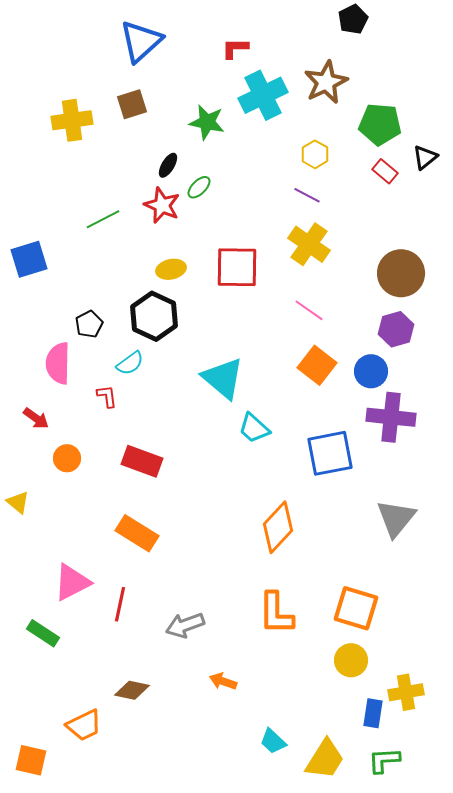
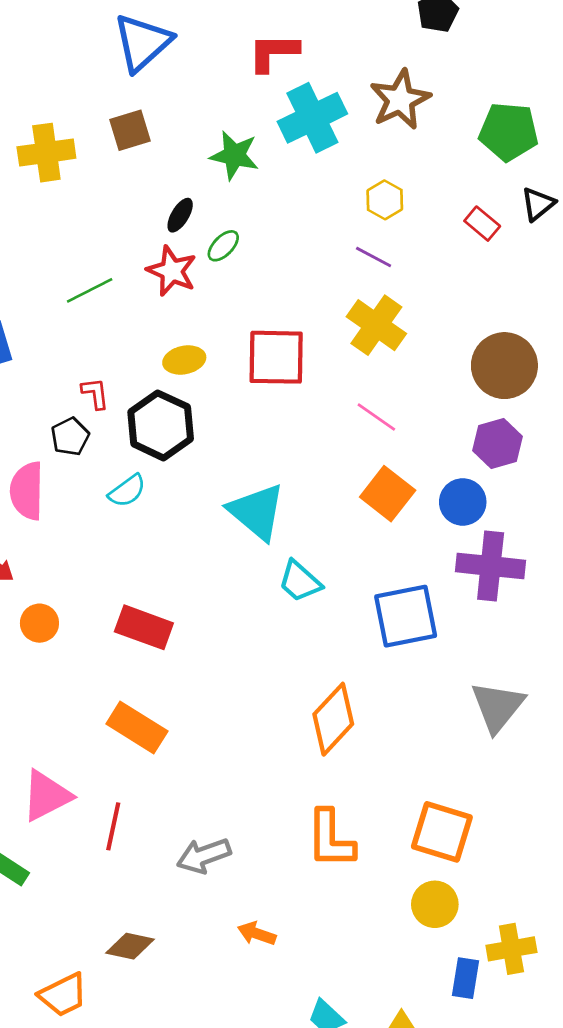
red L-shape: (235, 48) -> (273, 52), size x1.4
green pentagon: (380, 124) -> (509, 132), moved
red L-shape: (107, 396) -> (95, 393), moved

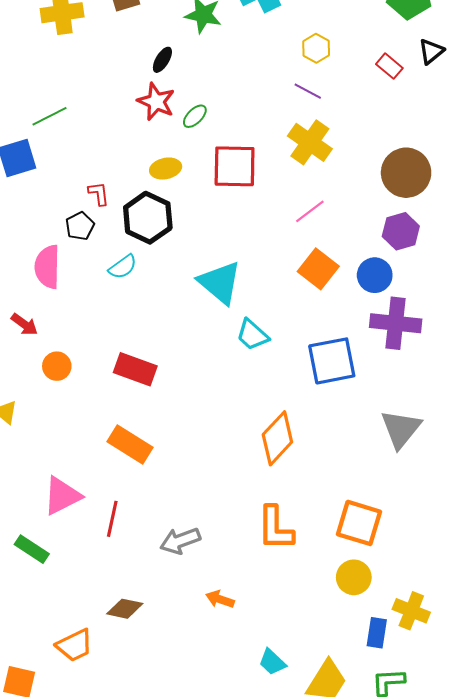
green ellipse: (223, 246) -> (195, 116), moved
green line: (90, 290) -> (49, 116), moved
pink line: (376, 417) -> (310, 211), turned -72
yellow cross: (511, 949) -> (411, 611), turned 32

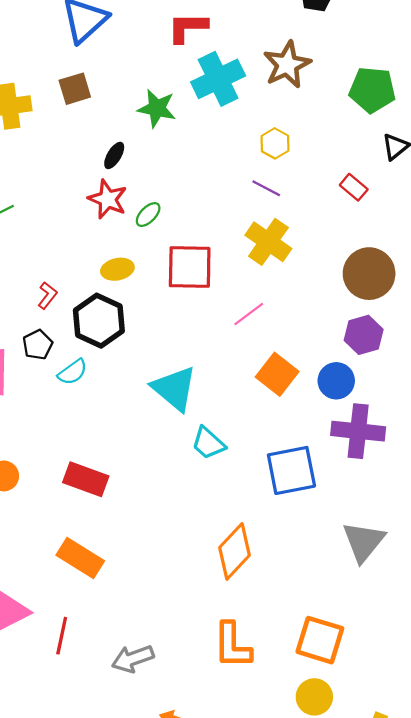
red rectangle: (389, 66) -> (354, 187), moved
red L-shape: (99, 194) -> (47, 295), turned 45
pink line: (310, 211) -> (249, 314), moved
black pentagon: (80, 226) -> (38, 345), moved

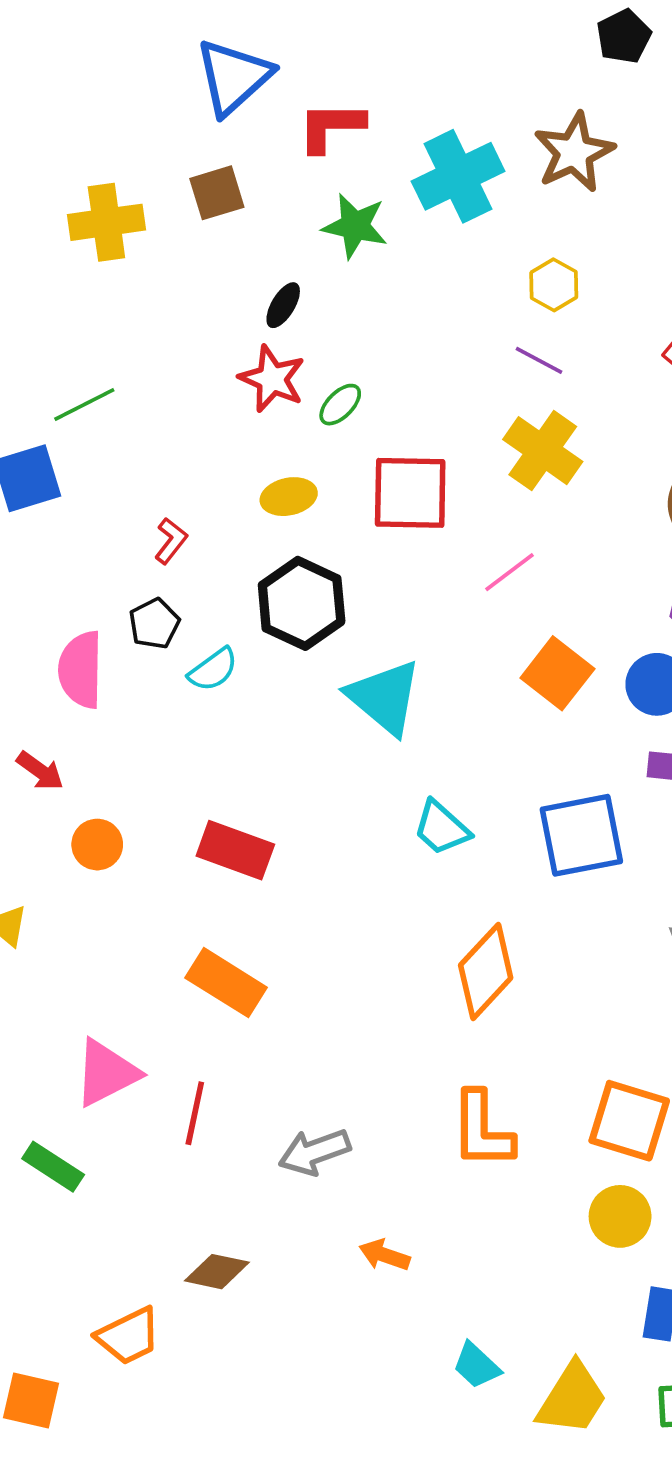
red L-shape: (187, 27) -> (331, 127), moved
black hexagon: (99, 321) -> (302, 603), moved
cyan trapezoid: (208, 443) -> (441, 828), moved

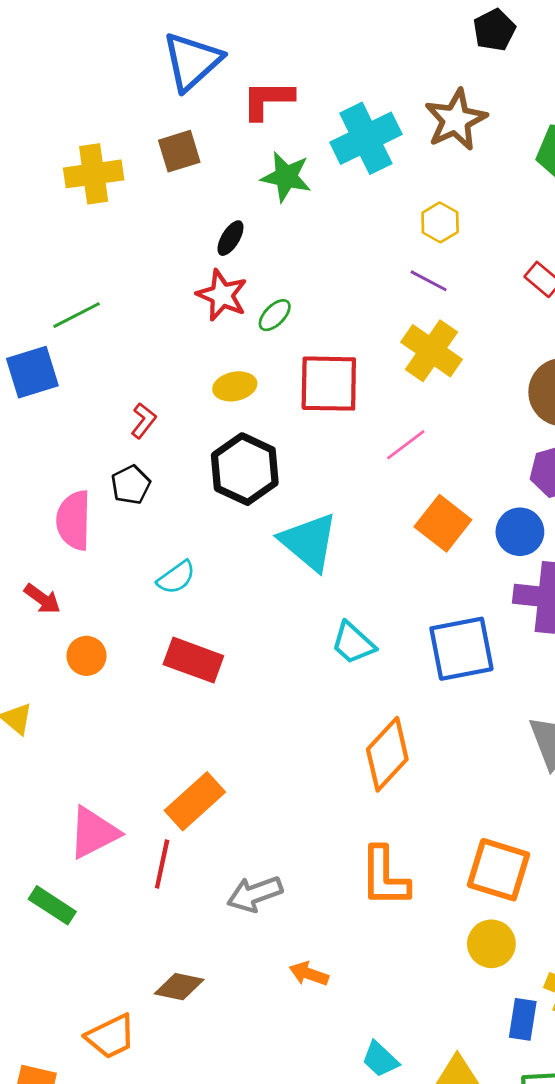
cyan semicircle: (213, 670) -> (176, 577), moved
orange rectangle: (226, 983) -> (195, 801), moved, turned -74

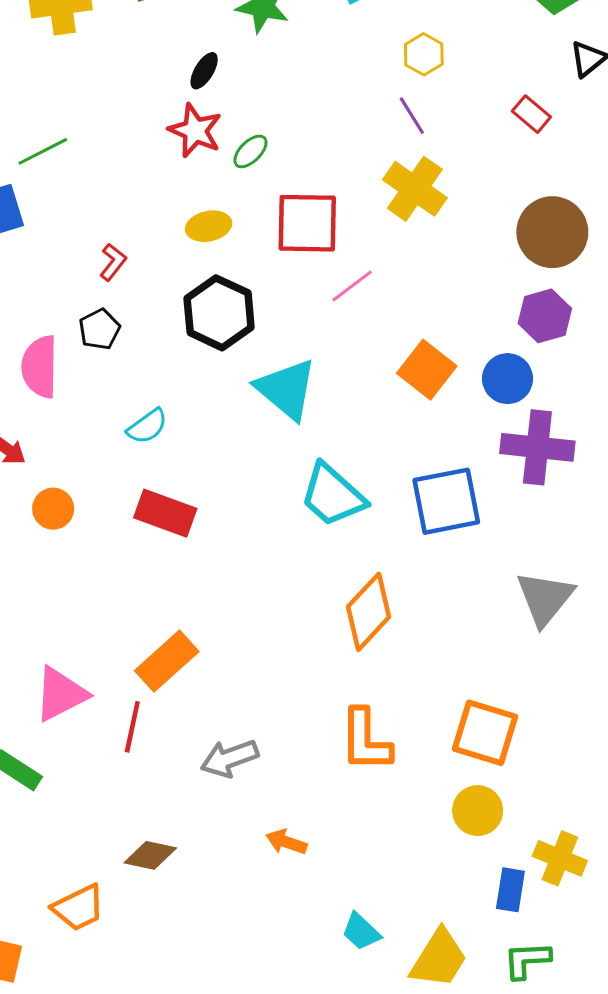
purple line: (429, 281) -> (412, 116), turned 30
pink line: (406, 445) -> (352, 286), moved
cyan trapezoid: (353, 643) -> (333, 495), size x1.4

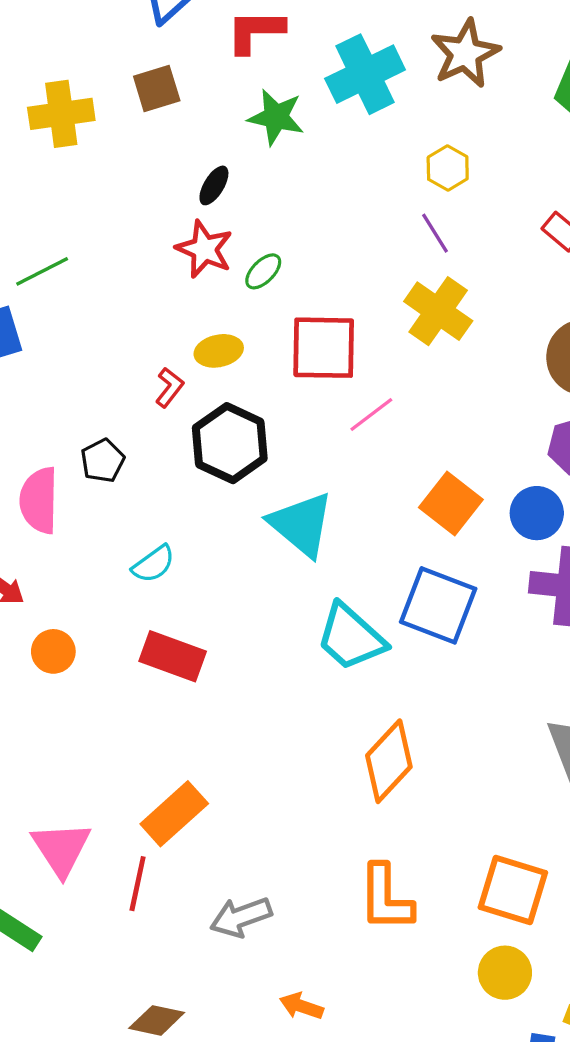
red L-shape: (113, 262) -> (169, 387), moved
blue square: (446, 501) -> (438, 605), moved, turned 32
pink triangle: (61, 694) -> (61, 849), turned -36

